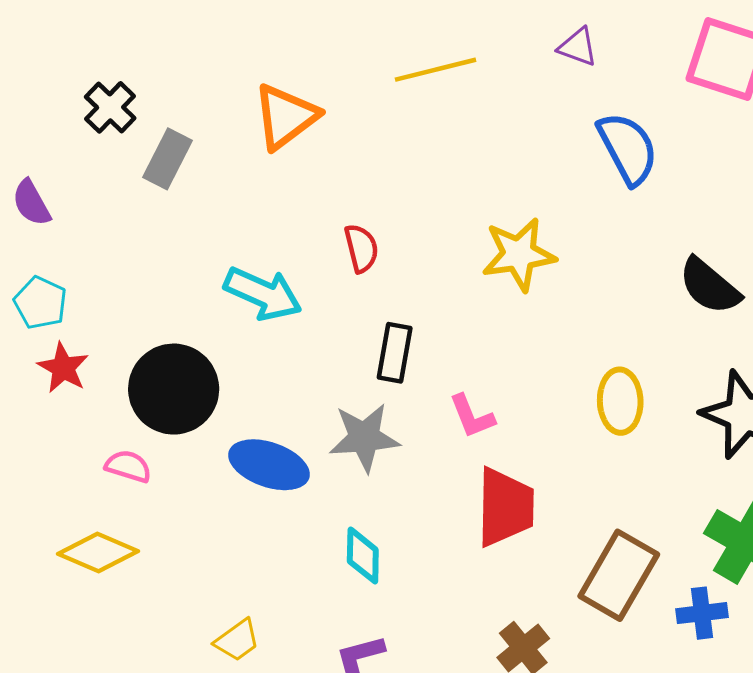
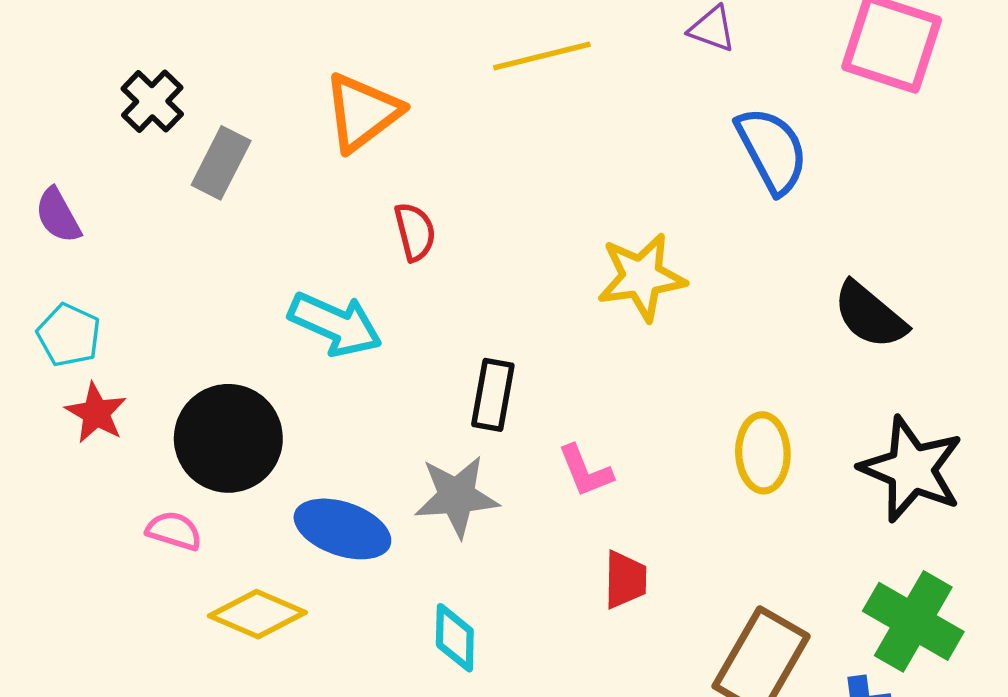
red semicircle: (361, 248) -> (415, 232), moved
red trapezoid: (505, 507) -> (625, 580), size x0.6
yellow diamond: (98, 553) -> (257, 614), moved

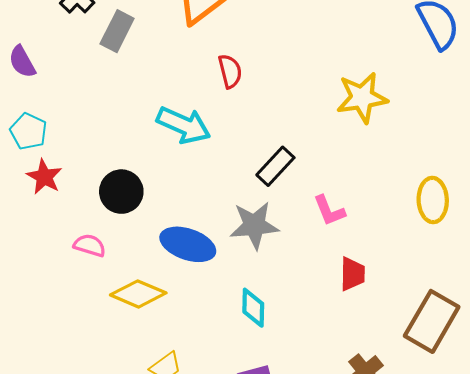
black rectangle: (493, 395) -> (275, 166), turned 33
black circle: (228, 438) -> (121, 192), size x0.7

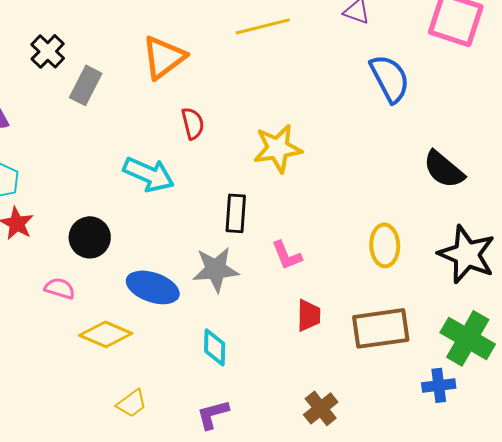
yellow star: (362, 98) -> (278, 148), moved
black rectangle: (275, 166) -> (236, 213), turned -39
brown rectangle: (432, 321) -> (381, 328), moved, turned 52

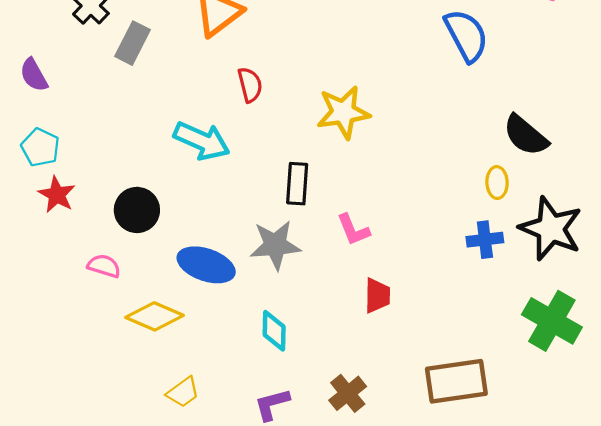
yellow ellipse: (385, 245) -> (497, 183), moved, size x0.7
brown rectangle: (381, 328) -> (456, 381), moved
blue cross: (439, 385) -> (485, 240), moved
brown cross: (321, 408) -> (348, 393), moved

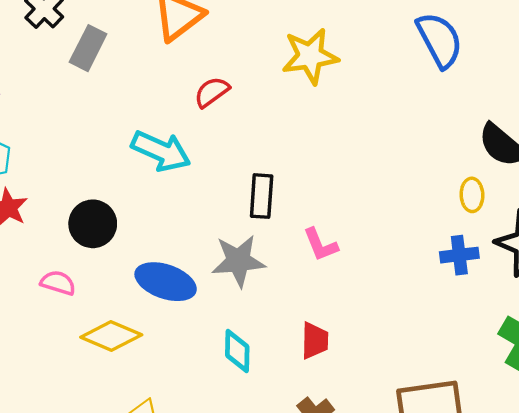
red semicircle: (250, 85) -> (212, 92), turned -112
yellow star: (343, 112) -> (310, 56), moved
red trapezoid: (377, 296) -> (315, 341), moved

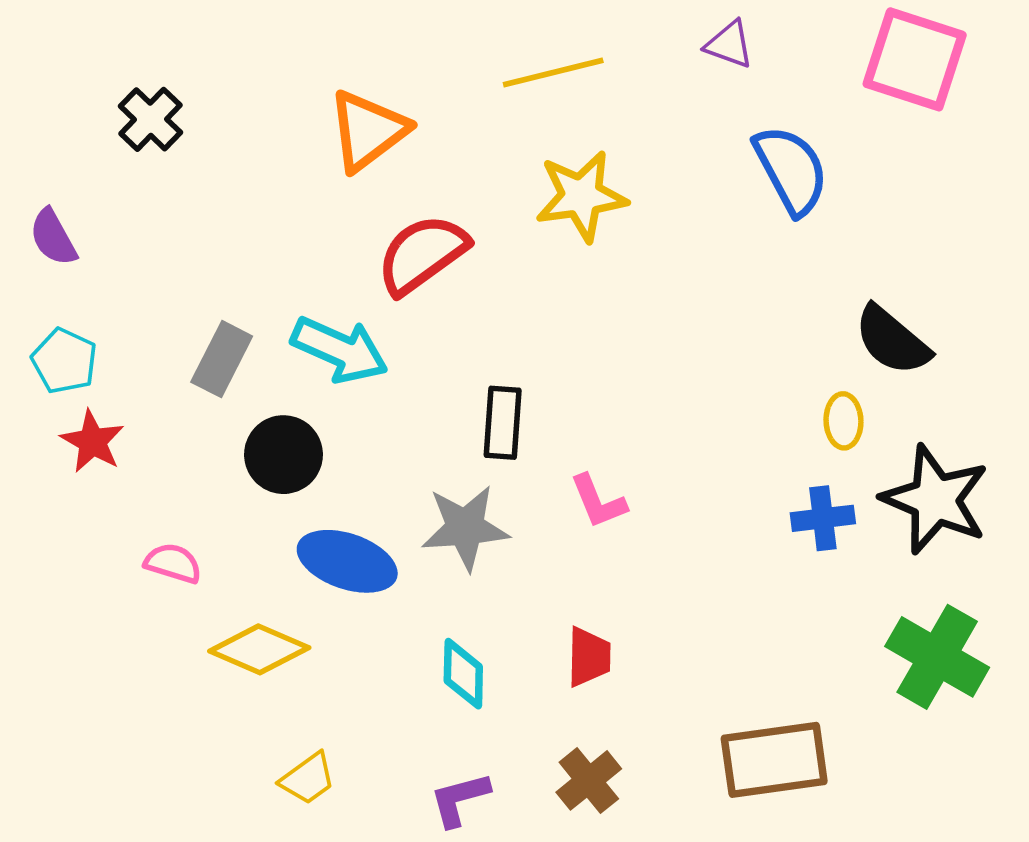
gray rectangle: (88, 48) -> (222, 359), moved
red semicircle: (212, 92) -> (422, 254), size x1.6
black circle: (93, 224) -> (283, 455), moved

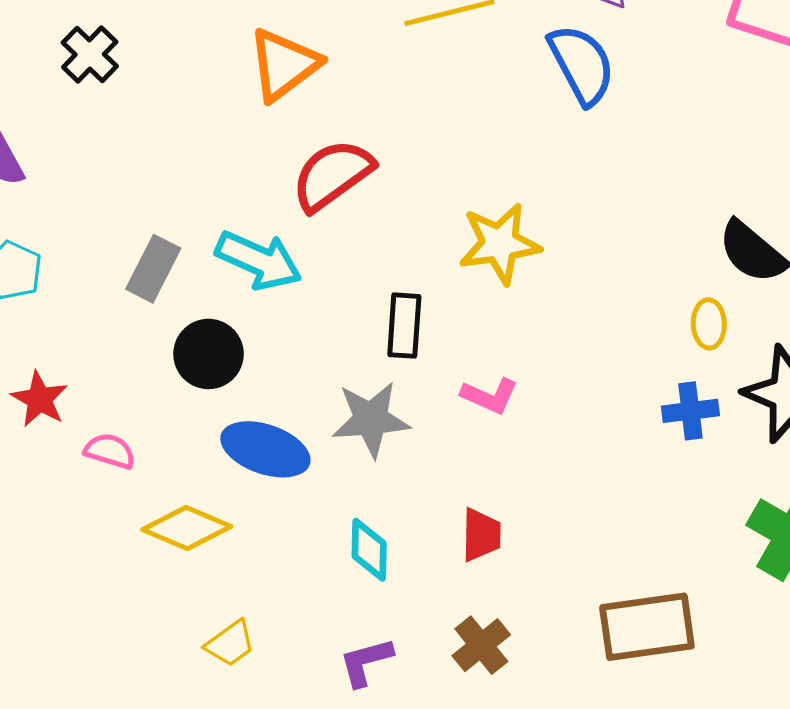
blue semicircle: (791, 170) -> (582, 65), moved
yellow star: (581, 196) -> (500, 244), moved
red star: (92, 441) -> (40, 399), moved
pink L-shape: (598, 501) -> (490, 396), turned -44

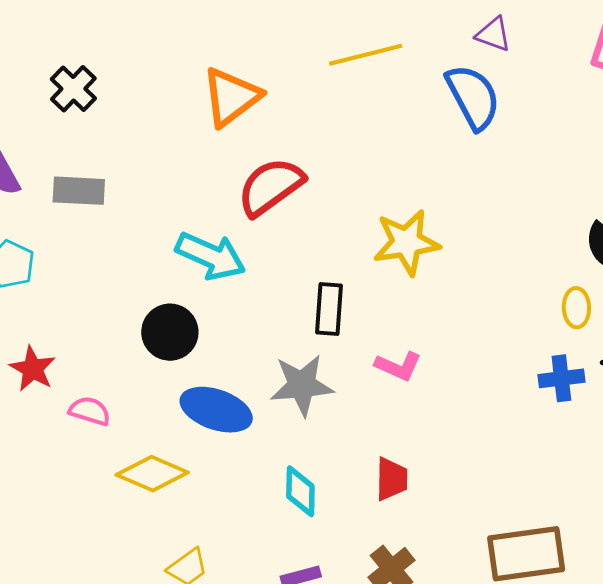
gray rectangle: (153, 269) -> (79, 191), moved, turned 66

